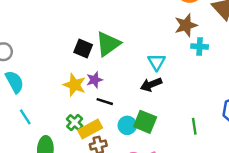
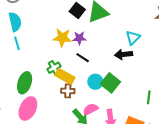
yellow star: (75, 85) -> (62, 38), turned -30
cyan line: (25, 117) -> (17, 43), moved
yellow rectangle: (90, 129) -> (65, 76), turned 42

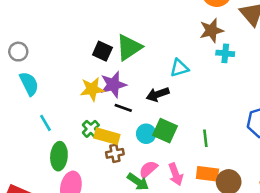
purple star: (79, 38) -> (113, 85), size x1.5
cyan triangle: (133, 38) -> (179, 68), turned 42
cyan line: (17, 43) -> (46, 123), moved
black arrow: (123, 54) -> (158, 94), moved
green line: (149, 97) -> (205, 138), moved

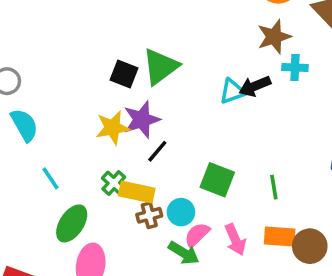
black arrow: (158, 94) -> (255, 86), moved
black line: (123, 108) -> (157, 151), turned -66
cyan circle: (146, 134) -> (181, 212), moved
green ellipse: (59, 156) -> (72, 223), turned 32

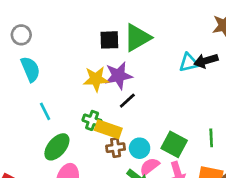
black square: (124, 74) -> (109, 40), turned -30
green square: (217, 180) -> (174, 144), moved
green cross: (114, 183) -> (92, 120), turned -30

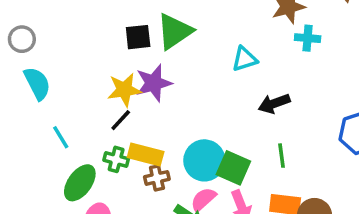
black arrow: (206, 61) -> (274, 103), moved
black line: (127, 101) -> (121, 120), moved
green cross: (92, 120) -> (116, 159), moved
cyan circle: (140, 148) -> (204, 160), moved, size x1.5

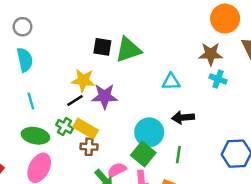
purple star: (154, 83) -> (105, 96), moved
cyan circle: (204, 160) -> (149, 132), moved
green ellipse: (80, 183) -> (35, 136), turned 50

